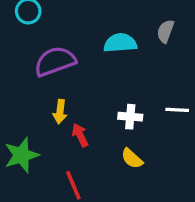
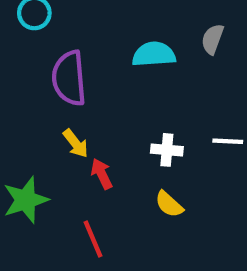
purple semicircle: (55, 61) -> (69, 78), turned -75
yellow arrow: (60, 112) -> (76, 143), turned -45

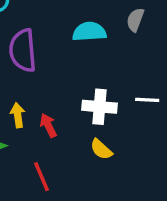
yellow arrow: (76, 143) -> (18, 115), moved, turned -150
white cross: (167, 150) -> (99, 107), size x1.4

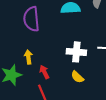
red arrow: (48, 125) -> (44, 72), moved

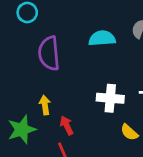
yellow semicircle: (77, 77) -> (129, 132), moved

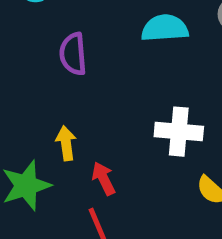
purple semicircle: (49, 53) -> (73, 54), size x0.7

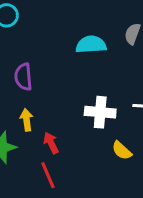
purple semicircle: (73, 54) -> (23, 77), moved

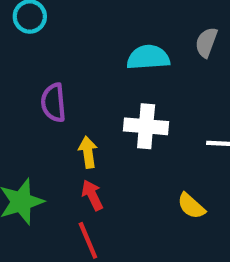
white cross: (100, 112) -> (146, 126), moved
yellow arrow: (26, 120) -> (88, 152), moved

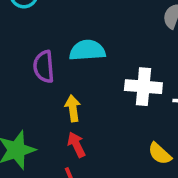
cyan semicircle: (148, 57) -> (87, 50), moved
white cross: (146, 126) -> (143, 87), moved

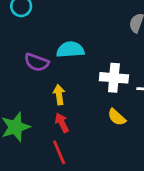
purple semicircle: (44, 67) -> (37, 62), turned -65
yellow semicircle: (160, 154) -> (117, 117), moved

